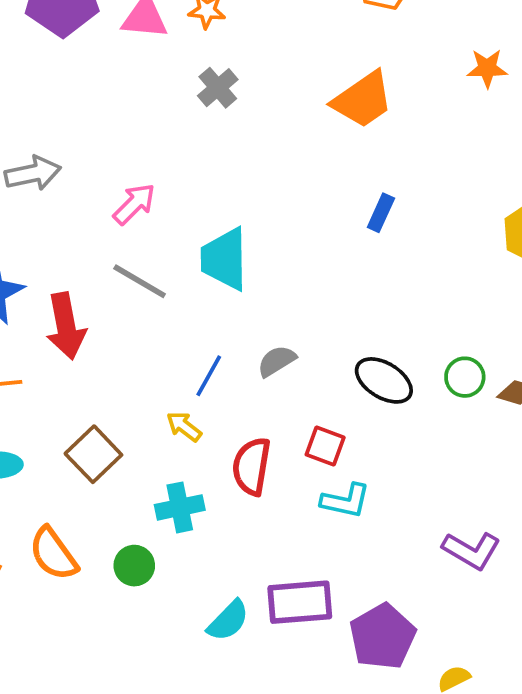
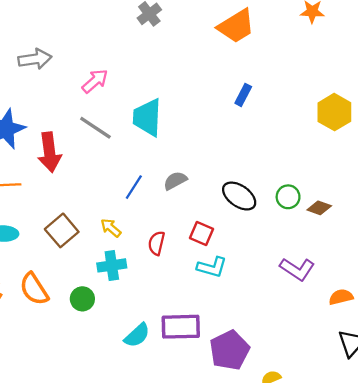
yellow arrow: (184, 426) -> (111, 228), moved
red semicircle: (252, 466) -> (156, 243), size x0.7
purple L-shape: (471, 550) -> (297, 269), moved

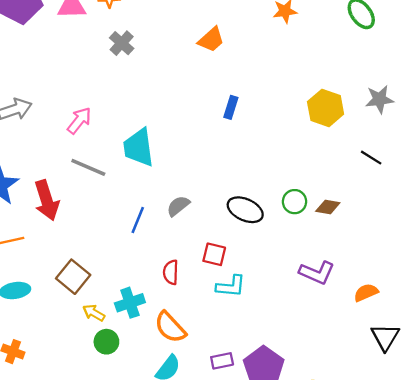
orange trapezoid: (236, 26) -> (211, 40), size x0.7
yellow arrow: (111, 228) -> (94, 313), moved
orange semicircle: (34, 289) -> (170, 327), moved
purple rectangle: (181, 327) -> (222, 361), moved, size x0.6

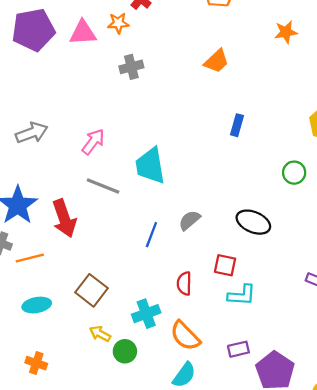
gray cross: (122, 43) -> (131, 67), turned 35
green circle: (294, 202) -> (294, 173), moved
yellow arrow: (94, 313) -> (100, 334), moved
purple rectangle: (222, 361) -> (238, 349), moved

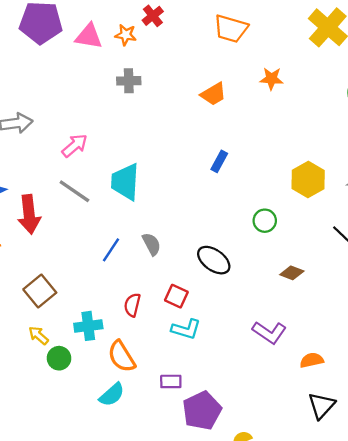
orange star: (286, 32) -> (271, 79), moved
gray semicircle: (189, 220) -> (152, 244), turned 90

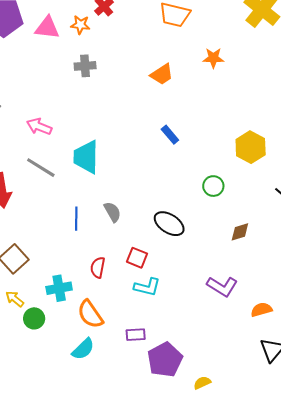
pink arrow: (75, 146) -> (39, 127), turned -115
blue rectangle: (219, 161) -> (170, 135), turned -66
blue line: (111, 250) -> (76, 219), turned -30
brown diamond: (292, 273) -> (240, 232), turned -35

